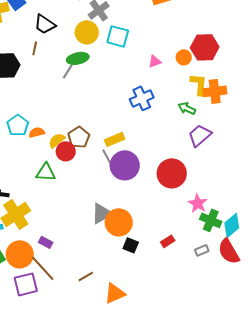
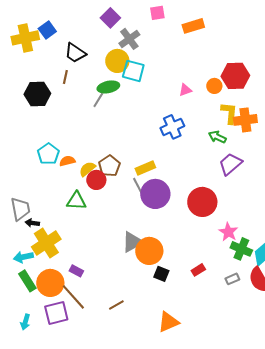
cyan square: (118, 36) -> (133, 71), moved
orange triangle: (115, 293) -> (168, 322), moved

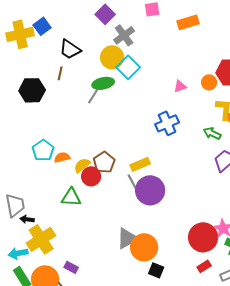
cyan square: (133, 71) -> (128, 67), turned 30
red circle: (202, 202) -> (203, 237), moved
red rectangle: (198, 270) -> (204, 266), moved

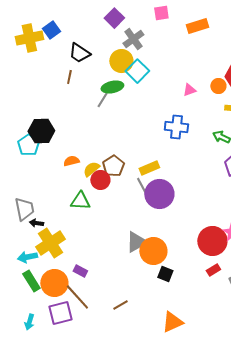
black hexagon: (32, 90) -> (41, 131), moved
blue cross: (167, 123) -> (176, 127), turned 30
cyan pentagon: (43, 150) -> (28, 145), moved

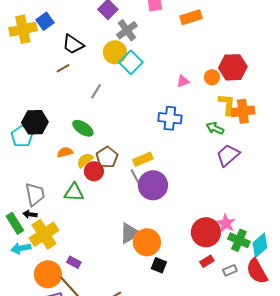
brown line: (69, 77) -> (63, 68), turned 48
green ellipse: (112, 87) -> (83, 128), moved, turned 45
gray trapezoid: (24, 209) -> (35, 194), moved
green rectangle: (31, 281) -> (15, 223), moved

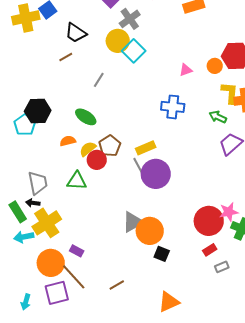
pink star: (226, 223) -> (229, 212), turned 30
gray rectangle: (230, 270) -> (222, 267), moved

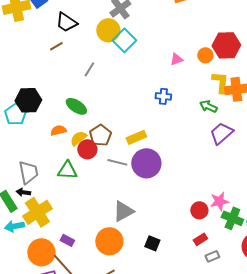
blue cross: (173, 107) -> (163, 96), size x0.7
gray line: (139, 167) -> (117, 162), moved, turned -48
red circle: (209, 221) -> (199, 210), size x0.6
orange circle: (150, 231) -> (109, 241), moved

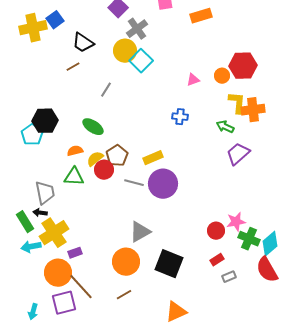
green triangle: (67, 170) -> (74, 177), moved
purple rectangle: (67, 240) -> (75, 253), moved, turned -48
black square: (152, 243) -> (169, 264), size x1.8

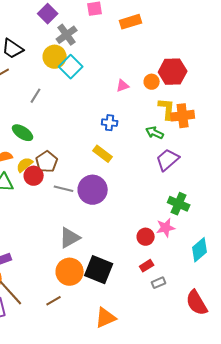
yellow rectangle: (153, 158) -> (103, 154), moved, turned 60
green cross: (249, 239) -> (179, 204), moved
orange circle: (126, 262) -> (70, 272), moved
red semicircle: (267, 270) -> (197, 303), moved

